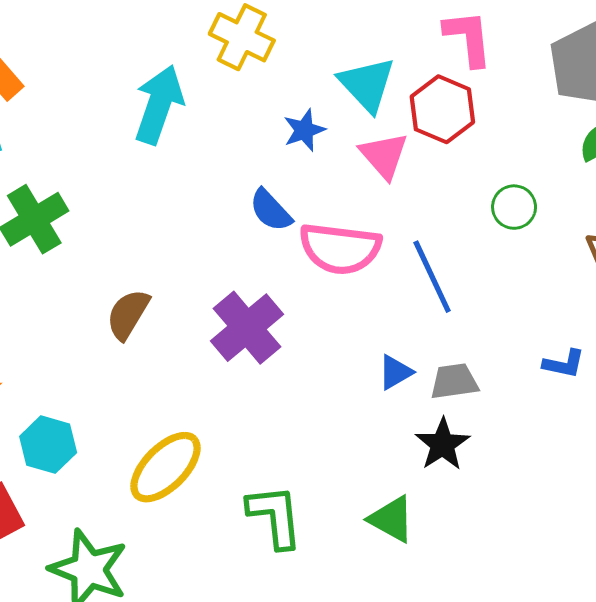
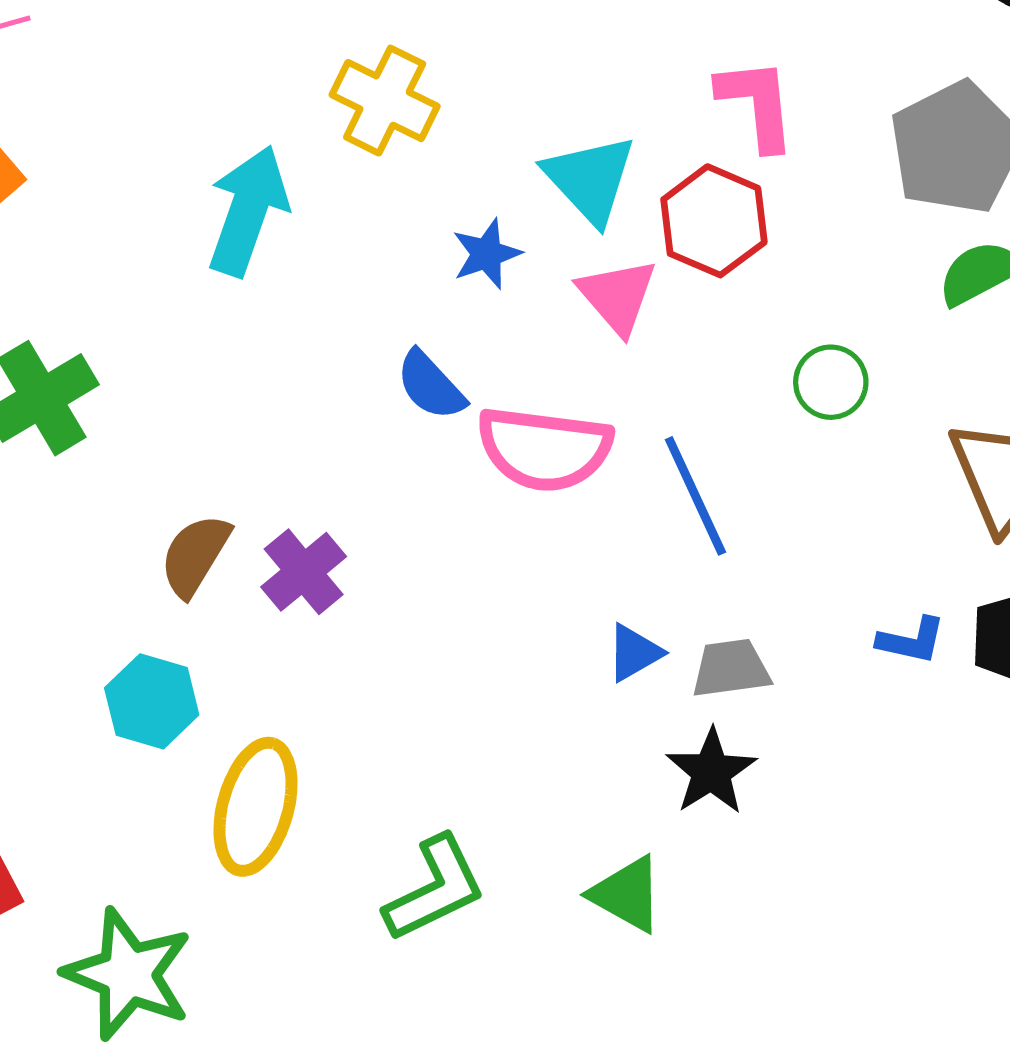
purple cross: (247, 328) -> (304, 572), moved, size x0.7
cyan hexagon: (48, 445) -> (152, 701), moved
yellow ellipse: (166, 467) -> (255, 807), turned -30
green L-shape: (275, 516) -> (435, 889), turned 70

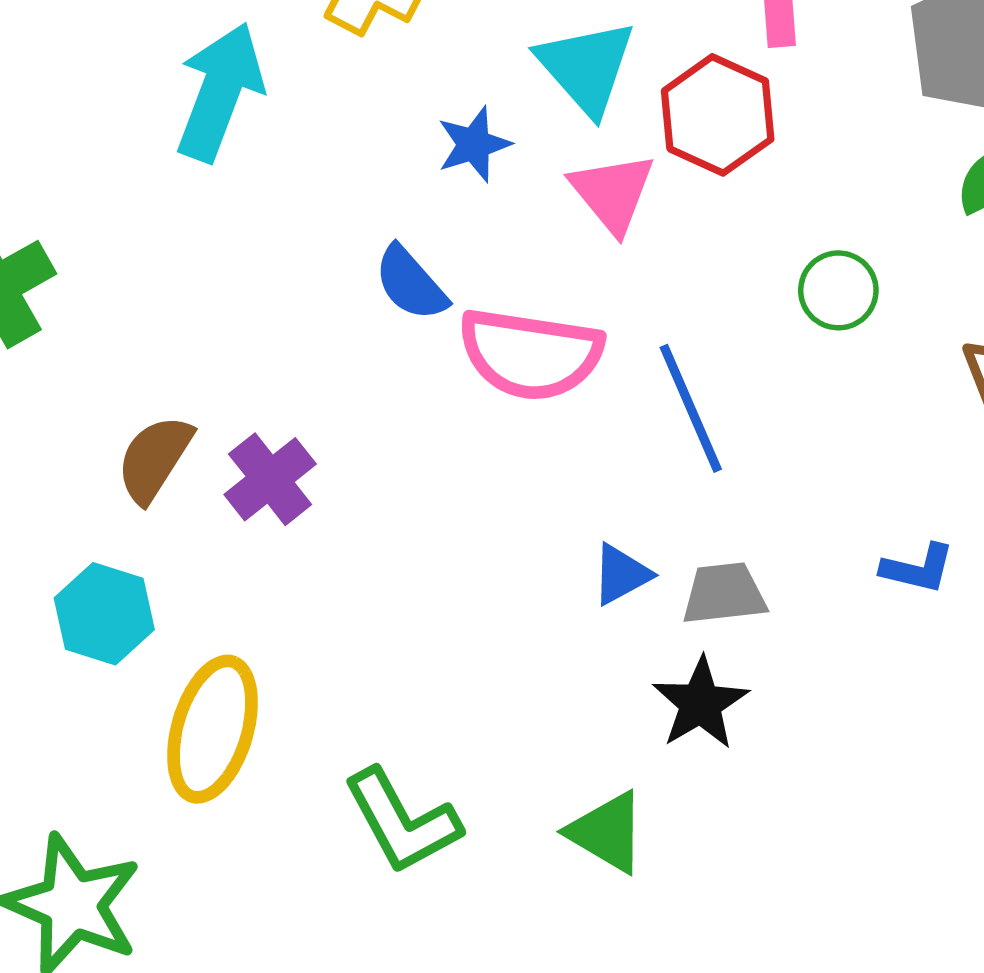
green L-shape: (435, 889) -> (402, 821), turned 86

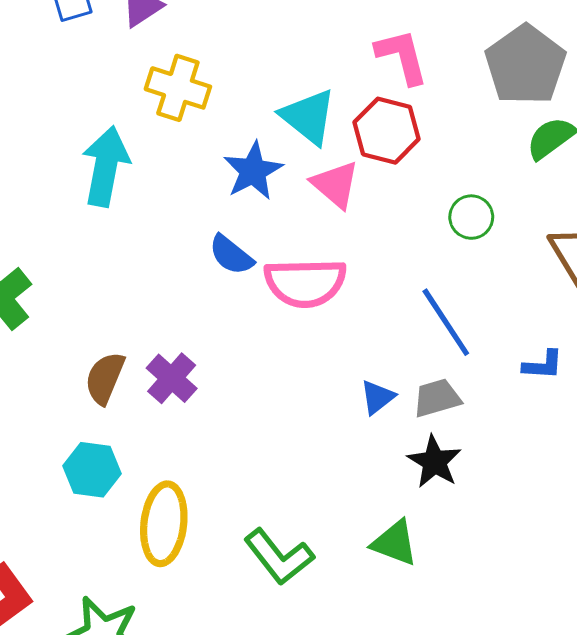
blue star: (474, 144) -> (253, 171), size x1.4
blue line: (691, 408) -> (446, 322), moved

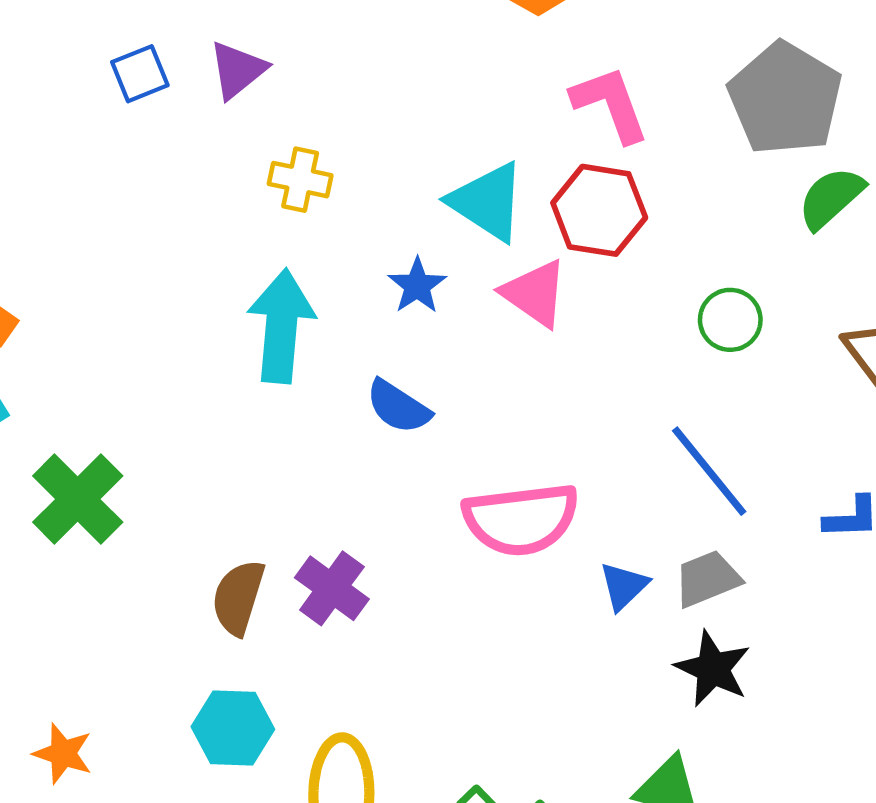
yellow cross: (178, 88) -> (300, 180), size x0.7
cyan arrow: (106, 166) -> (281, 326), moved
blue star: (253, 171) -> (417, 286), size x0.7
pink semicircle: (305, 283) -> (521, 519), moved

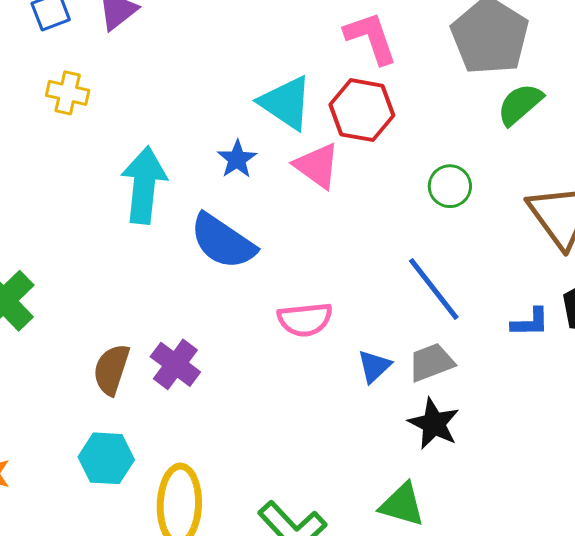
yellow cross: (300, 180) -> (68, 93), moved
blue semicircle: (398, 407) -> (223, 241), size x1.5
pink semicircle: (521, 519) -> (305, 320), size x0.7

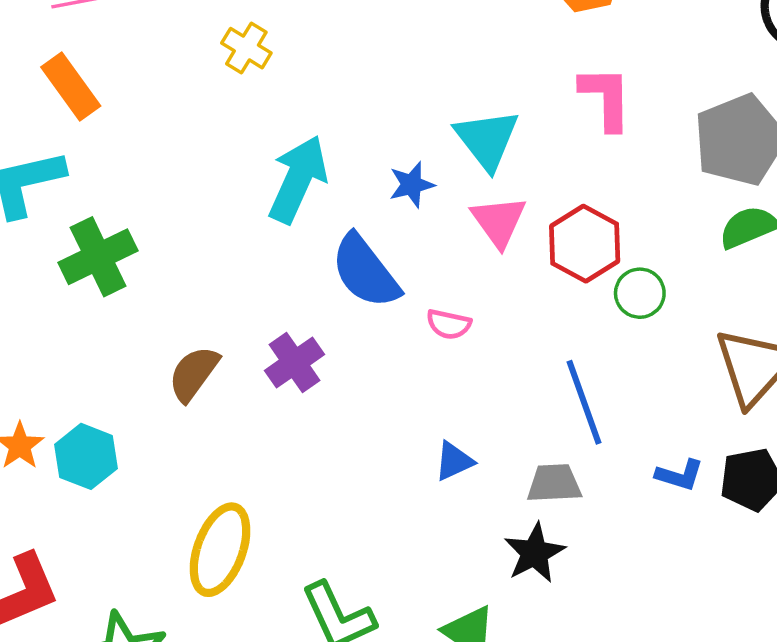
red hexagon: (362, 110) -> (585, 244), moved
pink semicircle: (305, 320) -> (449, 324), moved, size x0.7
purple cross: (175, 364) -> (294, 363), moved
blue triangle: (374, 366) -> (454, 461), moved
cyan hexagon: (106, 458) -> (86, 456), moved

